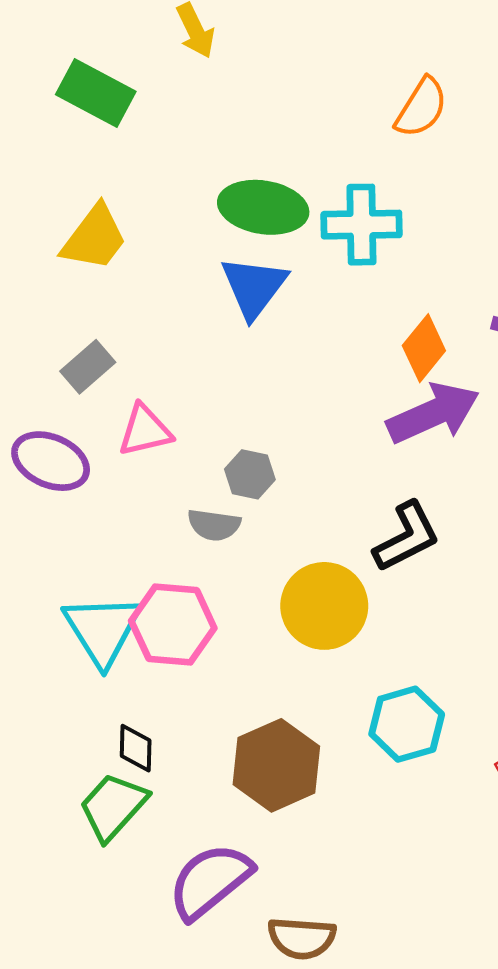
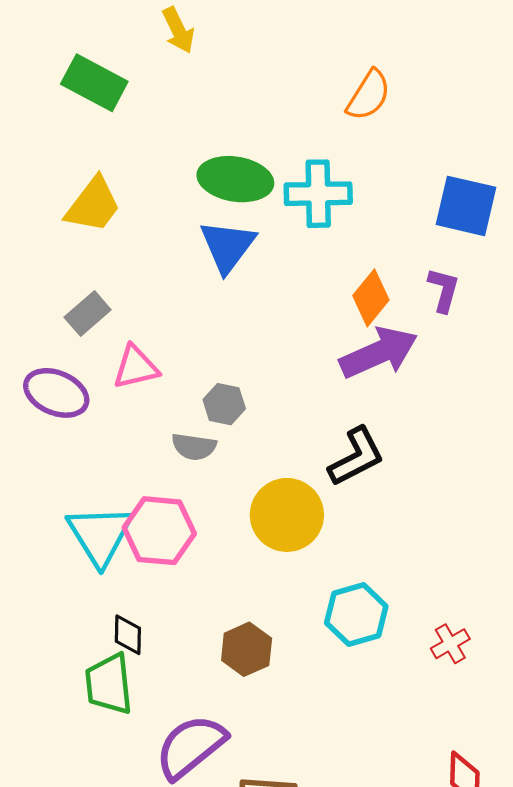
brown hexagon: (276, 765) -> (247, 649), size x0.7
green trapezoid: (113, 807) -> (109, 684), turned -48

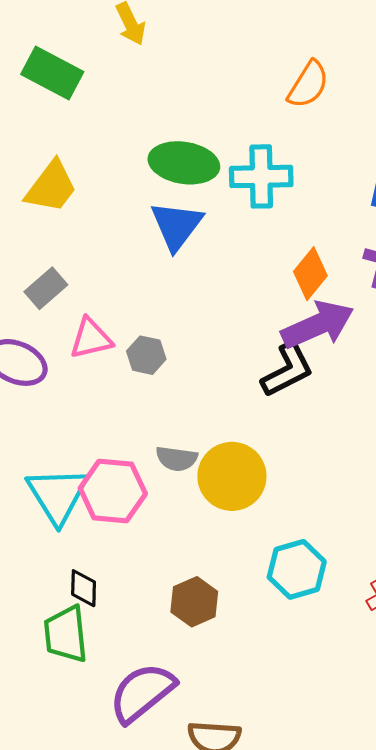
gray hexagon: (224, 404) -> (146, 355), moved
gray semicircle: (194, 447) -> (177, 459), moved
black L-shape: (356, 457) -> (287, 370), moved

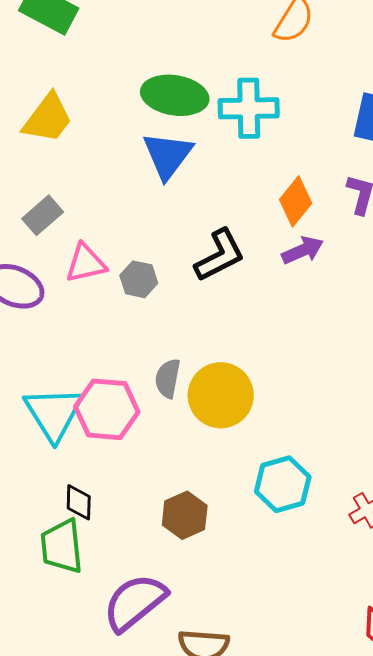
purple arrow: (318, 325) -> (303, 250), size x0.6
black L-shape: (287, 370) -> (220, 255), moved
gray semicircle: (177, 459) -> (168, 378), turned 93

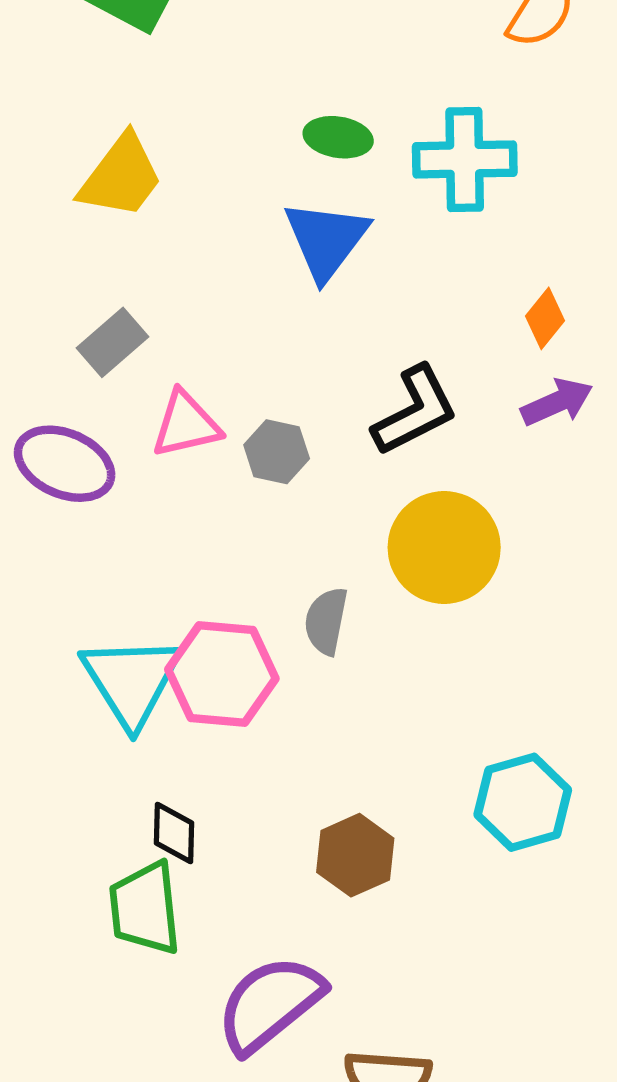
green ellipse: (175, 95) -> (338, 137), size x0.6
orange diamond: (296, 201) -> (545, 318), size x0.7
yellow circle: (221, 395) -> (444, 547), moved

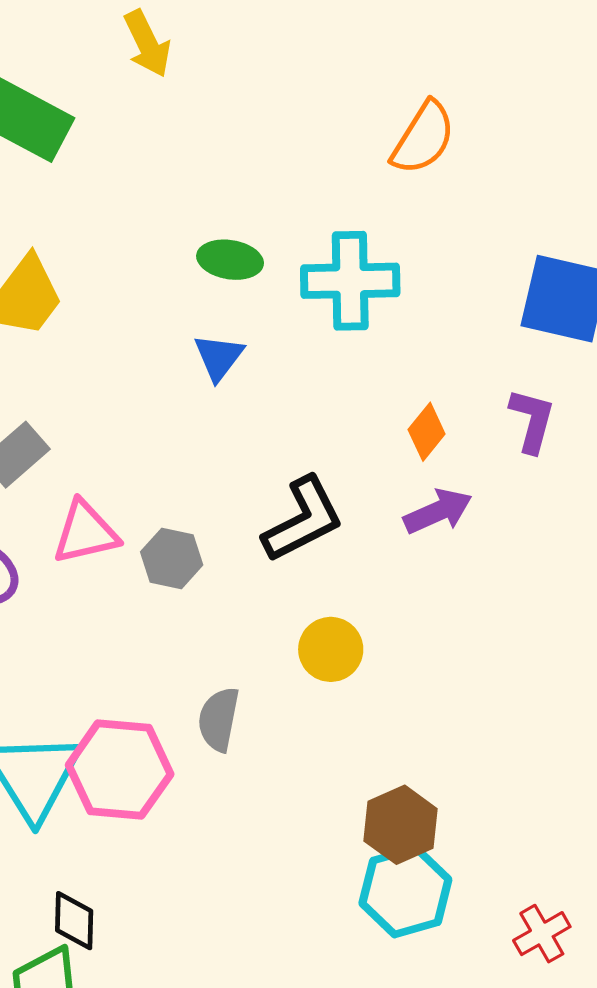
blue triangle: (326, 240) -> (219, 357), size x0.6
yellow circle: (444, 547) -> (331, 649), size x0.6
brown hexagon: (355, 855) -> (401, 825), moved

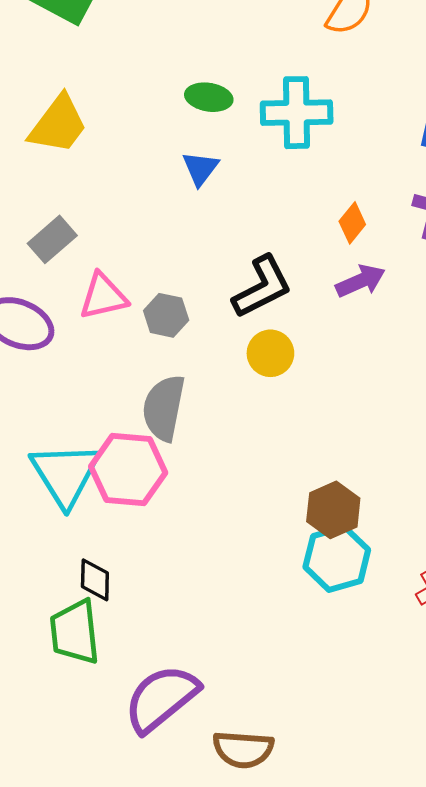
yellow circle: (331, 649) -> (270, 353), moved
gray semicircle: (219, 719) -> (164, 408), moved, size x1.4

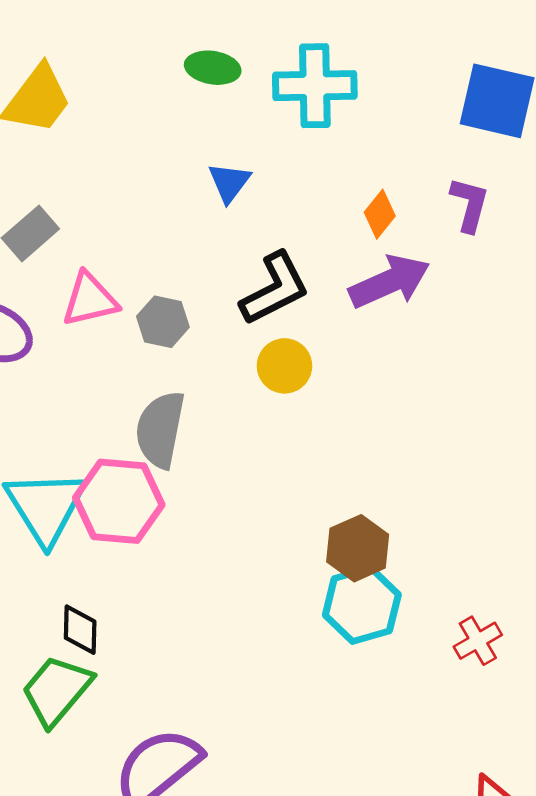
blue triangle: (200, 168) -> (229, 182), moved
purple arrow: (361, 281) -> (389, 282), size x1.4
green trapezoid: (75, 632) -> (57, 690), turned 46

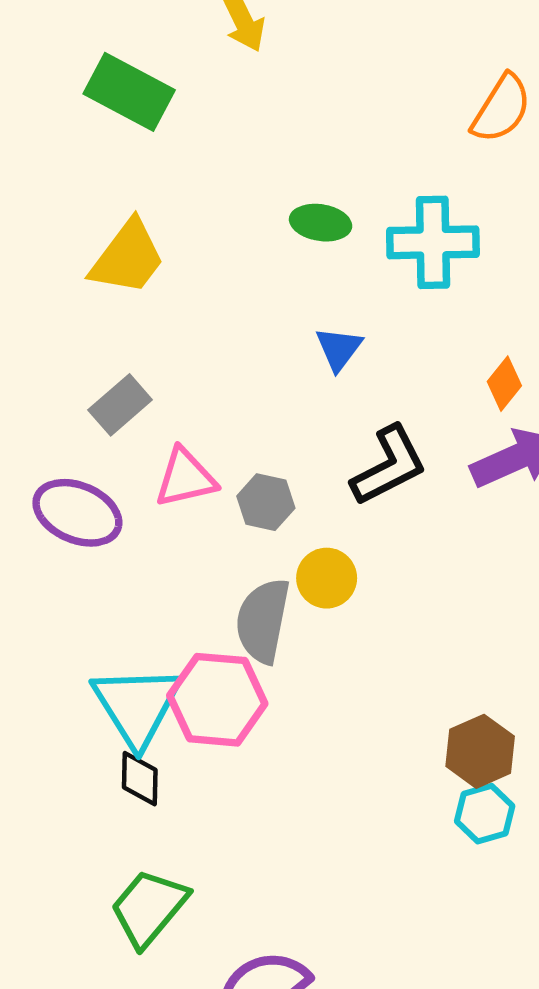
yellow circle: (284, 366) -> (327, 578), moved
cyan hexagon: (362, 605) -> (485, 814), size x0.7
black diamond: (80, 630) -> (140, 779), moved

